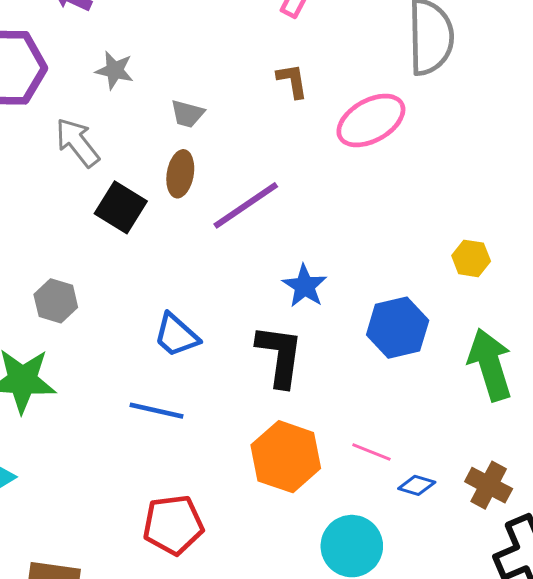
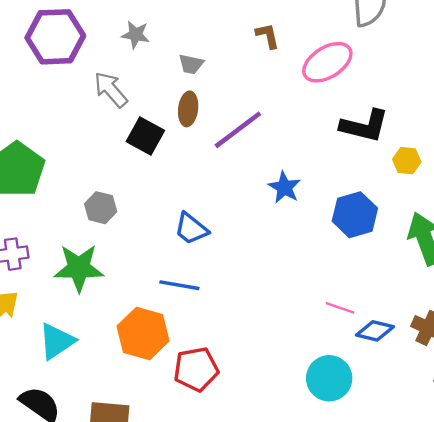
black L-shape: (280, 356) -> (364, 126), moved, turned 99
orange hexagon: (286, 457) -> (143, 334), moved
blue diamond: (417, 485) -> (375, 331), size x1.4

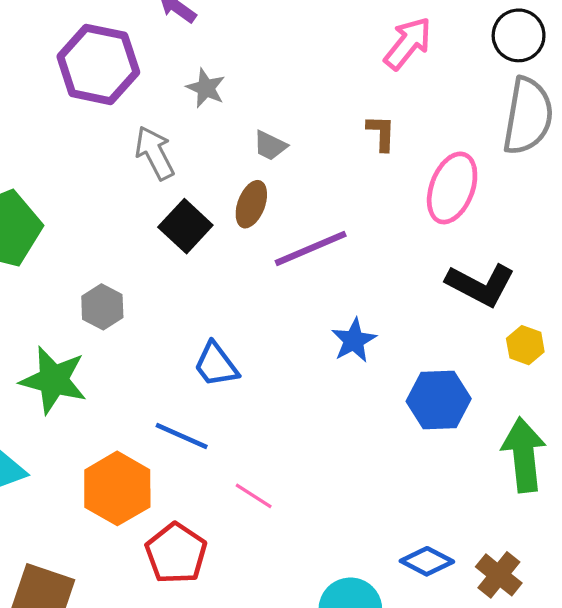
pink ellipse: (327, 62) -> (452, 188), turned -51
pink line: (340, 308) -> (254, 496), moved
red pentagon: (196, 369) -> (176, 553), turned 30

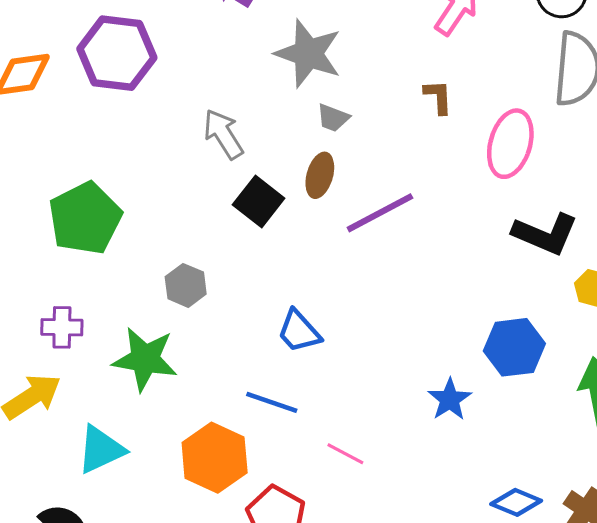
purple hexagon: (98, 64) -> (117, 53), moved
gray star: (206, 88) -> (308, 54), moved, size x1.8
blue star: (354, 340) -> (450, 399), moved

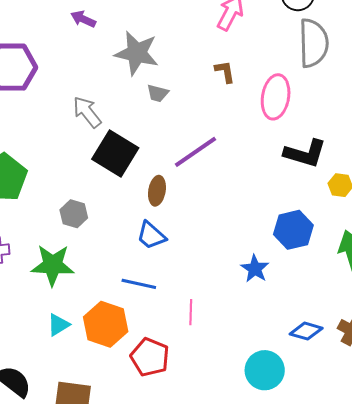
brown ellipse: (320, 175) -> (157, 191), moved
black square: (259, 202) -> (115, 154), size x1.4
cyan triangle: (101, 450) -> (58, 325), moved, size x0.7
pink line: (345, 454) -> (191, 312), turned 70

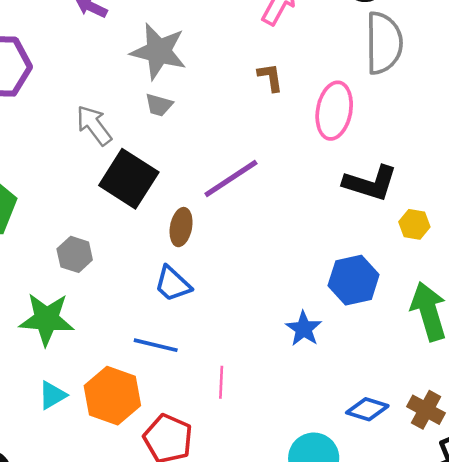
gray trapezoid: (158, 93) -> (159, 105), moved

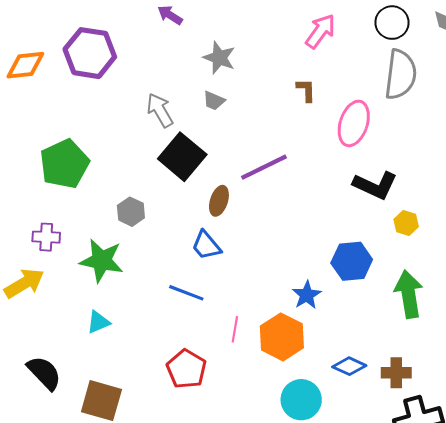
gray star: (159, 51) -> (219, 58), size x0.7
orange hexagon: (112, 396) -> (282, 337), moved
brown cross: (426, 410) -> (396, 373), turned -36

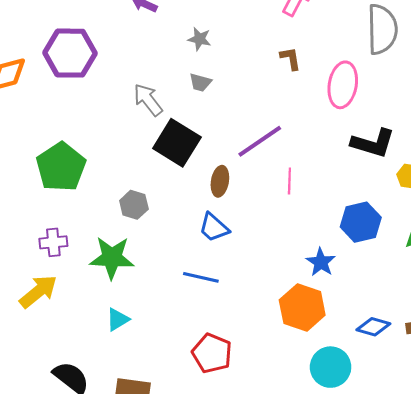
gray star: (219, 58) -> (199, 39), size x0.7
pink line: (235, 329) -> (289, 181), moved

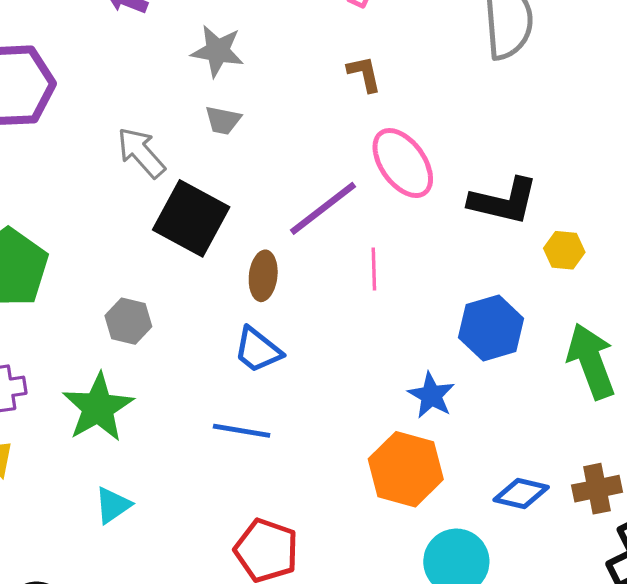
gray star: (199, 39) -> (217, 51), size x1.4
pink ellipse: (343, 85) -> (403, 163), moved, turned -42
green star: (112, 258) -> (98, 407), turned -30

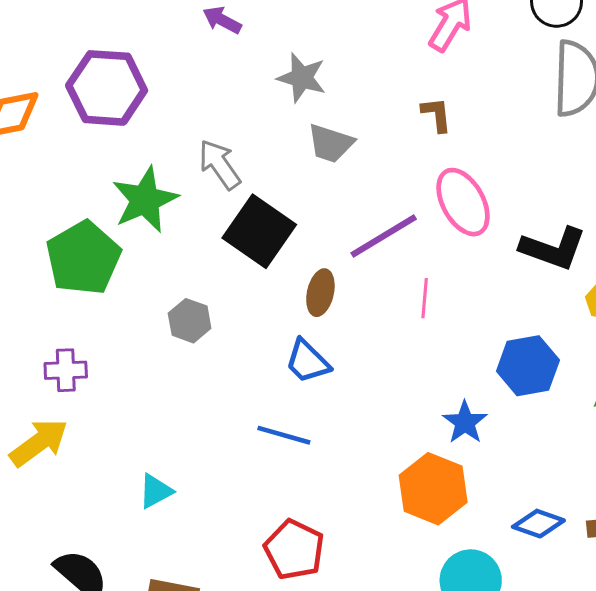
gray trapezoid: (223, 120) -> (331, 143), moved, size x1.4
green star: (98, 407) -> (145, 200), moved

